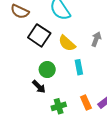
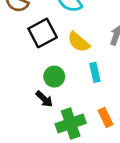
black square: (39, 35) -> (43, 33), turned 30
green cross: (59, 106) -> (71, 123), size x1.5

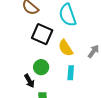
black square: (43, 33) -> (42, 34), turned 35

